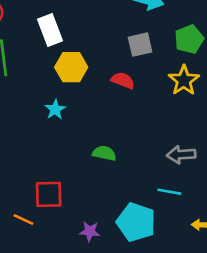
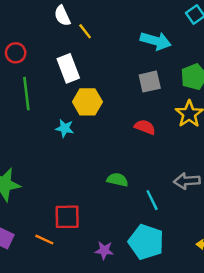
red semicircle: (123, 80) -> (145, 127), moved
cyan star: (55, 109) -> (65, 128), moved, turned -30
cyan line: (169, 192) -> (152, 200), moved, turned 54

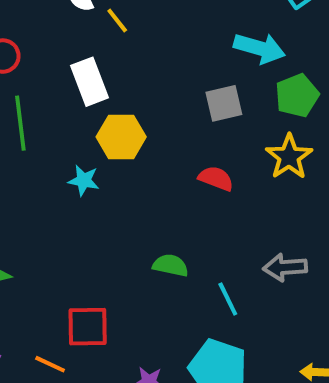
cyan arrow: (156, 41) -> (259, 48), moved

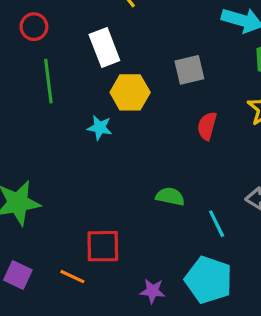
gray square: (224, 103) -> (189, 70), moved
red semicircle: (216, 178) -> (207, 126), turned -96

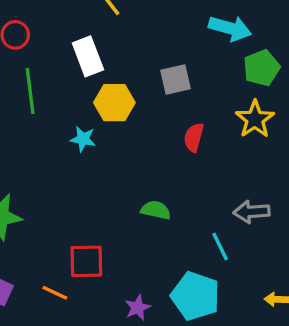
cyan line: (217, 224) -> (220, 246), moved
purple star: (153, 291) -> (138, 308), turned -30

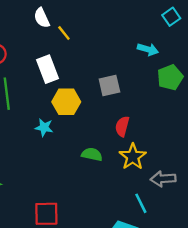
cyan arrow: (230, 28) -> (148, 49), size x0.7
yellow star: (255, 119) -> (133, 157), moved
green semicircle: (156, 210) -> (92, 154), moved

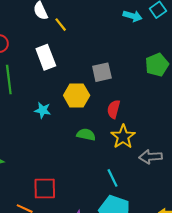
cyan arrow: (148, 49) -> (133, 16), moved
yellow hexagon: (66, 102) -> (77, 95), moved
cyan line: (141, 203) -> (112, 178), moved

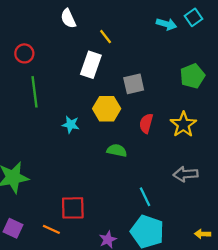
yellow line: (61, 25) -> (106, 37), moved
white rectangle: (46, 57) -> (91, 65), moved, turned 40
yellow star: (123, 137) -> (183, 125), moved

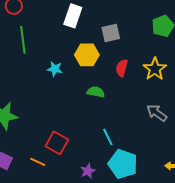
gray arrow: (186, 174) -> (157, 113), turned 40
cyan line: (145, 197) -> (108, 137), moved
red square: (73, 208) -> (57, 143), turned 30

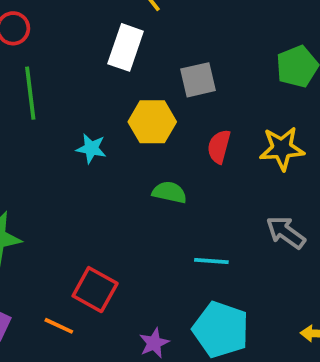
yellow star: (155, 69) -> (282, 148), turned 30
cyan line: (108, 137) -> (211, 261), moved, turned -60

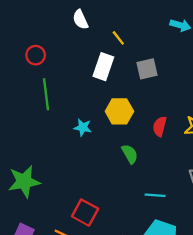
gray square: (198, 80) -> (147, 69), moved
green semicircle: (169, 192) -> (130, 154), turned 48

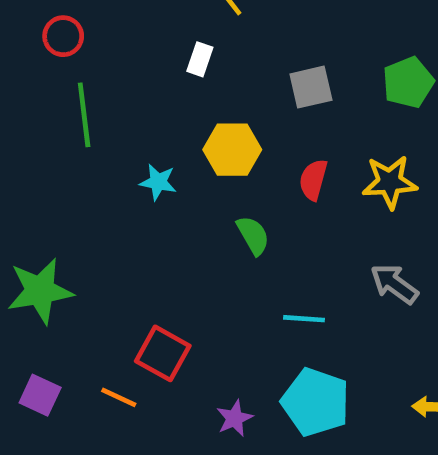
white rectangle: (103, 67) -> (200, 59), size x0.6
gray square: (147, 69) -> (311, 87), moved

